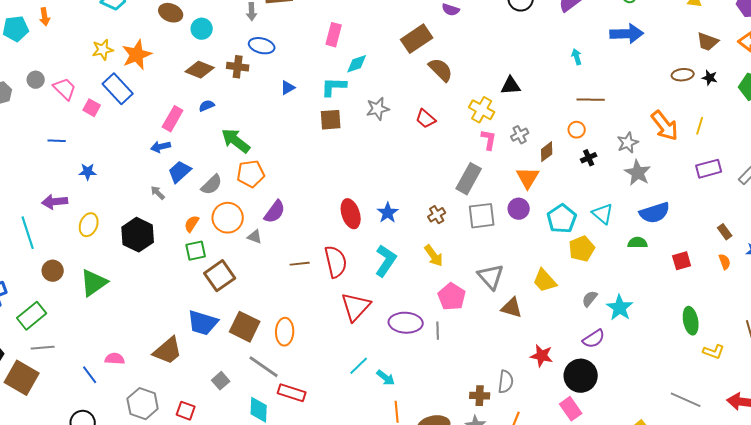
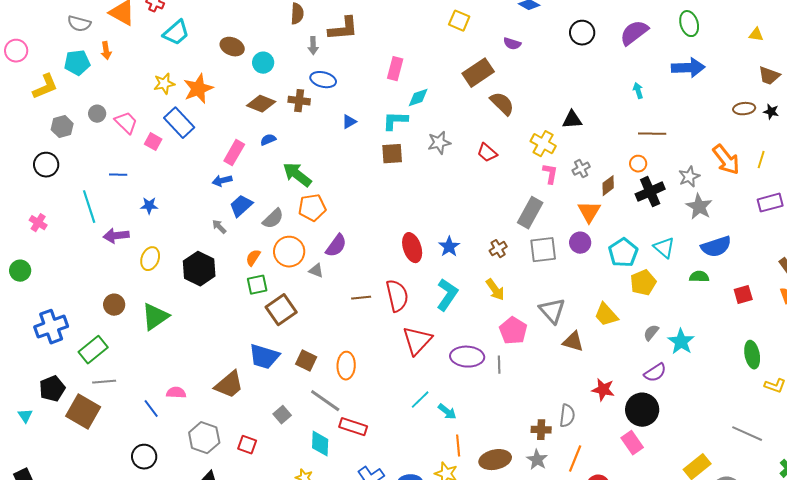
black cross: (589, 158) -> (650, 192), size x1.8
cyan line: (28, 233) -> (89, 207), moved
brown square: (245, 327) -> (306, 361), size x0.7

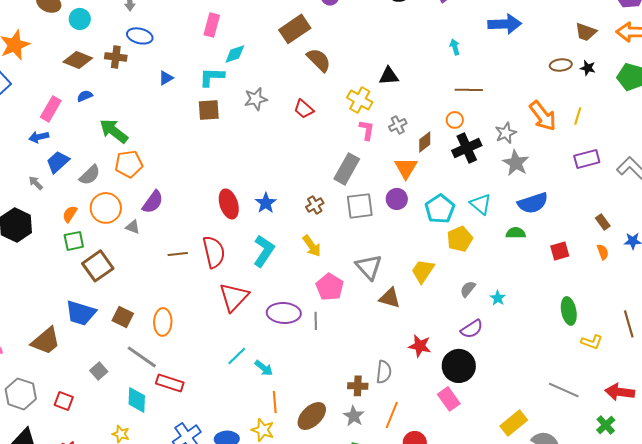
yellow trapezoid: (606, 315) -> (423, 271), turned 76
cyan star: (681, 342) -> (498, 298), size x0.6
brown ellipse: (495, 460) -> (312, 416), turned -32

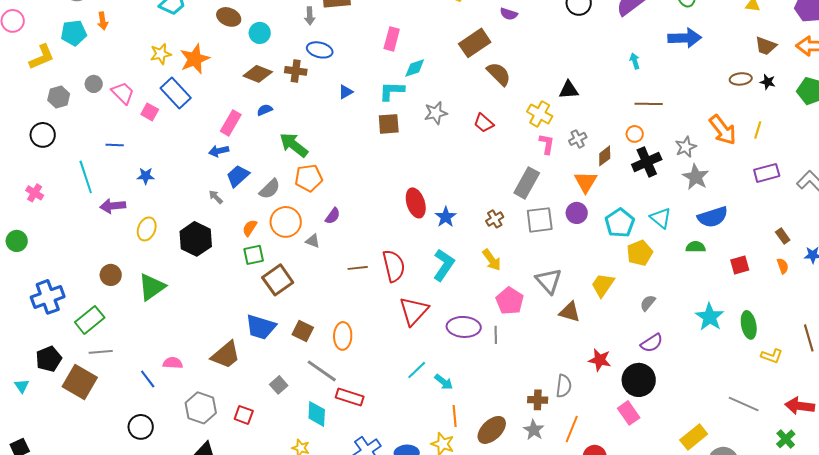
purple semicircle: (153, 202) -> (333, 216), size x0.7
red ellipse: (229, 204) -> (416, 203), moved
cyan star: (498, 298) -> (710, 317), moved, size x1.8

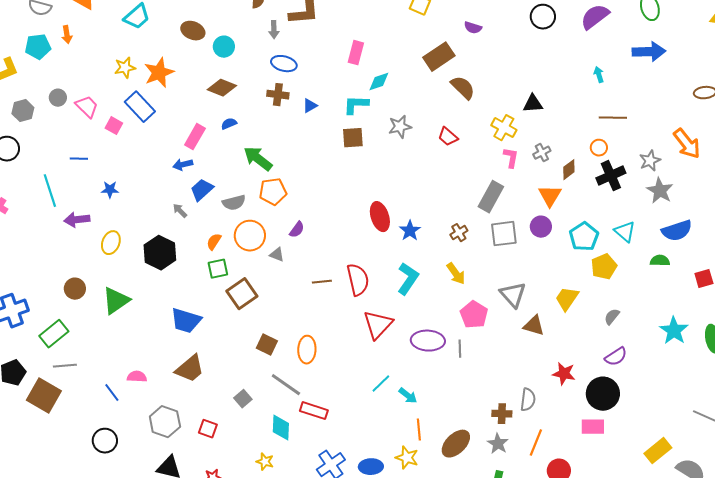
brown cross: (296, 71) -> (278, 95), moved
gray semicircle: (270, 189) -> (234, 203), turned 30
blue trapezoid: (261, 327) -> (186, 321), moved
pink rectangle: (629, 413) -> (593, 427), turned -55

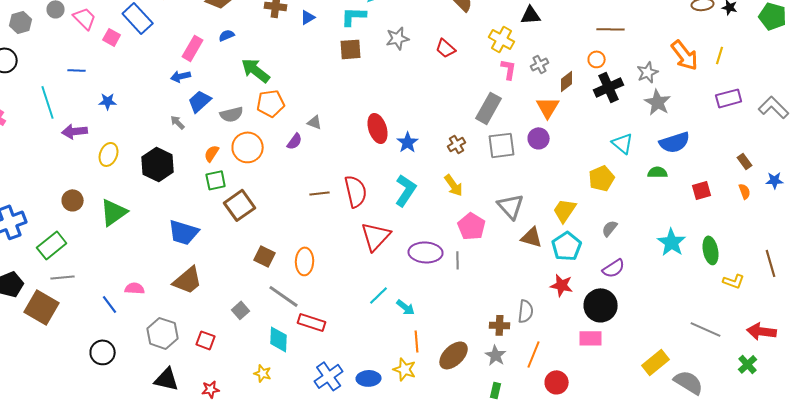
cyan pentagon: (584, 237) -> (567, 246), moved
gray triangle: (277, 255) -> (315, 122), moved

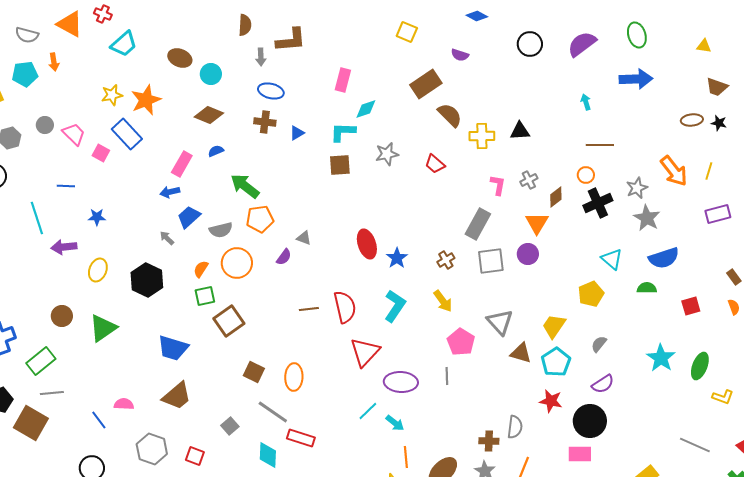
yellow cross: (502, 39) -> (482, 136), moved, turned -30
green ellipse: (711, 250) -> (700, 366), turned 32
purple ellipse: (426, 252) -> (401, 382), moved

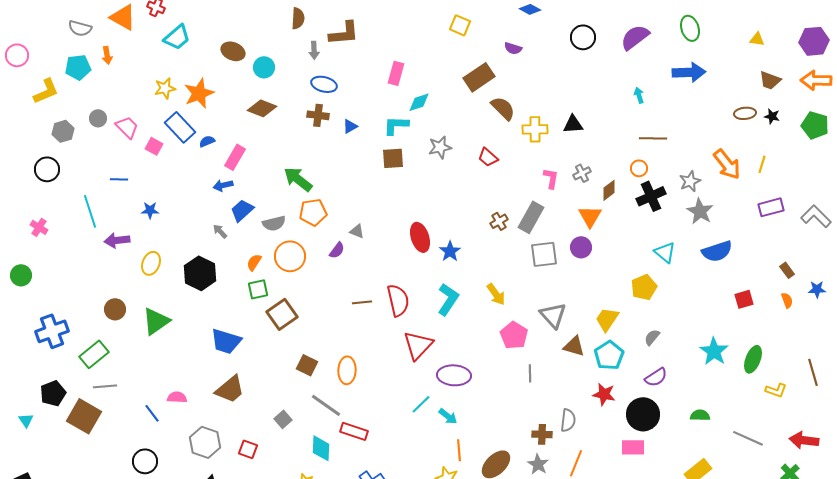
blue semicircle: (216, 151) -> (207, 141), moved
brown cross: (446, 260) -> (499, 221), moved
green semicircle: (647, 288) -> (700, 415), moved
gray line: (447, 376) -> (530, 373), moved

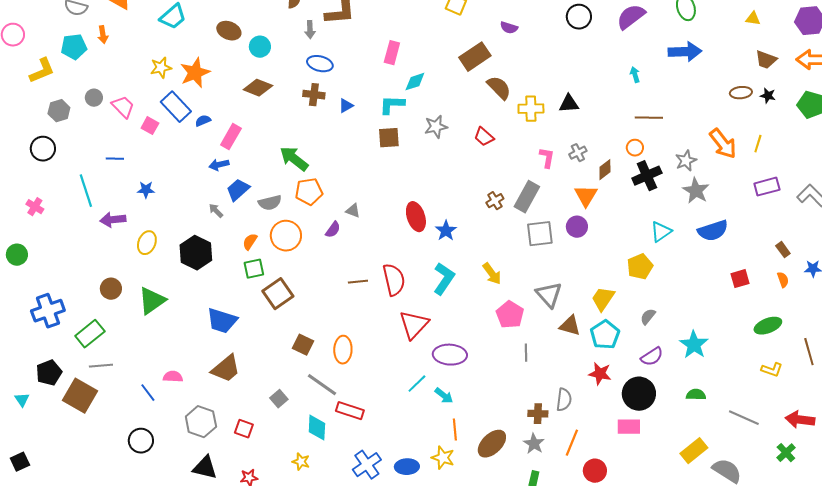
cyan triangle: (665, 252) -> (661, 232), turned 45
cyan star: (714, 351) -> (694, 345), moved
green ellipse: (753, 359) -> (768, 326), moved, turned 48

